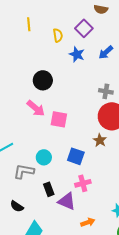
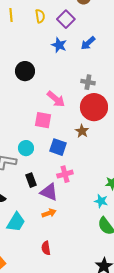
yellow semicircle: (58, 35) -> (40, 16), moved
pink arrow: (36, 108) -> (56, 99), moved
pink square: (59, 119) -> (43, 120), moved
orange arrow: (88, 222) -> (49, 213), moved

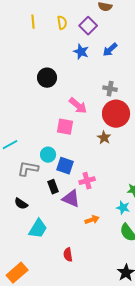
blue square: (58, 147) -> (65, 166), moved
orange arrow: (49, 213) -> (92, 220), moved

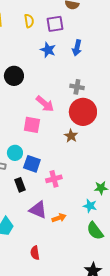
purple square: (88, 26) -> (55, 24), turned 36
blue arrow: (110, 50) -> (77, 48), turned -35
purple triangle: (71, 199) -> (38, 210), moved

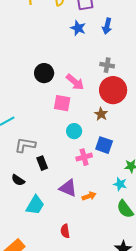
black circle: (14, 76) -> (44, 73), moved
cyan circle: (15, 153) -> (74, 131), moved
blue square: (32, 164) -> (104, 145), moved
black rectangle: (20, 185) -> (42, 163), moved

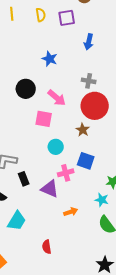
blue star: (78, 28) -> (50, 59), moved
purple triangle: (68, 188) -> (50, 189), moved

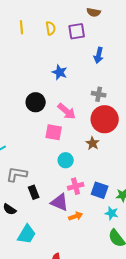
blue square: (86, 161) -> (100, 190), moved
orange arrow: (71, 212) -> (76, 216), moved

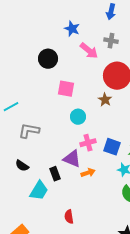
gray cross: (99, 94) -> (111, 41), moved
pink arrow: (67, 111) -> (89, 51), moved
black rectangle: (34, 192) -> (55, 174), moved

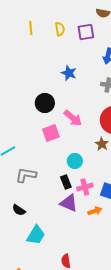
pink arrow: (89, 51) -> (73, 118), moved
pink square: (66, 89) -> (51, 133), moved, turned -30
orange arrow: (88, 173) -> (95, 211), moved
black rectangle: (55, 174) -> (66, 182), moved

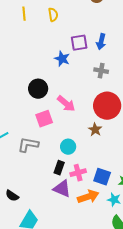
purple square: (86, 32) -> (79, 43), moved
gray L-shape: (26, 175) -> (28, 145), moved
black rectangle: (66, 182) -> (59, 168), turned 40
orange arrow: (95, 211) -> (88, 197), size x1.5

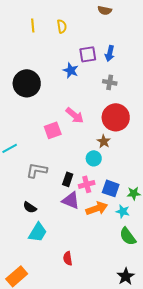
black circle: (38, 89) -> (27, 83), moved, size x1.4
gray L-shape: (28, 145) -> (37, 170), moved
cyan circle: (68, 147) -> (94, 158), moved
black semicircle: (12, 196) -> (30, 207), moved

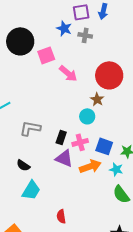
gray cross: (110, 82) -> (85, 35), moved
pink square: (53, 130) -> (46, 55), moved

